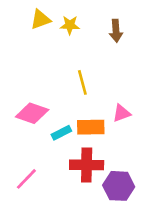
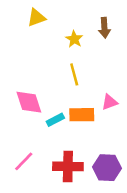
yellow star: (70, 25) -> (74, 39), moved, turned 30
pink diamond: (32, 113) -> (29, 102), turned 52
red cross: (87, 165) -> (68, 166), moved

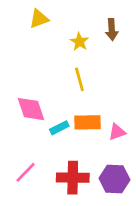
pink triangle: (110, 102) -> (117, 132), moved

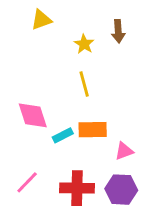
pink triangle: (117, 132) -> (124, 151), moved

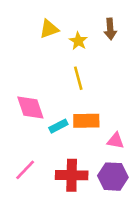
yellow triangle: (41, 20) -> (49, 29), moved
pink triangle: (124, 151) -> (116, 141), turned 30

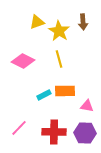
yellow star: (78, 41) -> (59, 31), size x1.5
pink diamond: (30, 107) -> (23, 61), moved, turned -45

